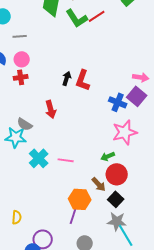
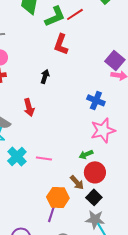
green L-shape: (77, 18) -> (55, 16), turned -80
red L-shape: (83, 80) -> (61, 44), moved
purple square: (137, 96) -> (115, 60), moved

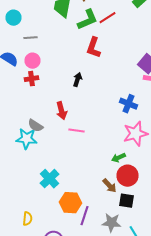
cyan cross: (17, 156) -> (50, 179), moved
pink line: (44, 158) -> (76, 131), moved
orange hexagon: (58, 197) -> (70, 203), moved
black square: (94, 197) -> (126, 201), turned -35
gray star: (95, 219) -> (112, 223), moved

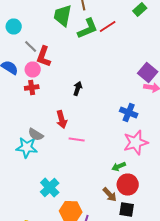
gray line: (30, 38) -> (31, 46), turned 48
red L-shape: (94, 48) -> (44, 56), moved

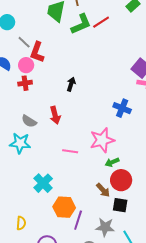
gray semicircle: (36, 134) -> (29, 121), moved
pink line: (77, 140) -> (70, 151), moved
pink star: (136, 142) -> (102, 140), moved

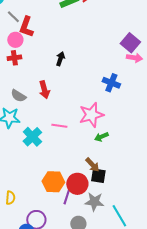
red circle: (121, 180) -> (77, 184), moved
cyan cross: (43, 183) -> (32, 137), moved
black square: (120, 205) -> (98, 176), moved

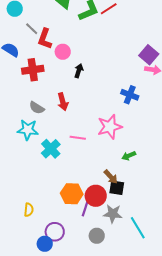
pink circle: (15, 40) -> (63, 52), moved
red cross: (14, 58) -> (33, 70), size x1.5
green arrow: (101, 137) -> (129, 156), moved

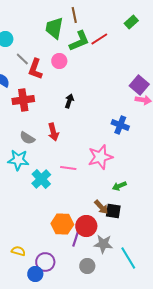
pink circle: (63, 52) -> (59, 61), moved
black square: (117, 188) -> (113, 211), moved
yellow semicircle: (29, 210) -> (18, 251), moved, turned -80

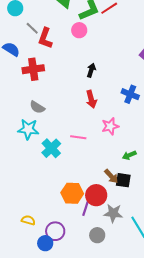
pink circle: (59, 61) -> (79, 30), moved
black arrow: (69, 101) -> (91, 70), moved
red arrow: (53, 132) -> (91, 99), moved
pink star: (100, 157) -> (110, 126), size x0.7

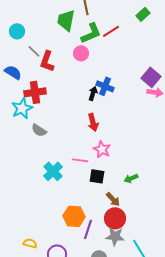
blue cross: (130, 94) -> (105, 86), moved
pink star: (110, 126) -> (102, 149), moved, turned -30
cyan star: (28, 129) -> (22, 108), moved, turned -30
black square: (123, 180) -> (97, 176), moved
red circle: (96, 195) -> (115, 218), moved

